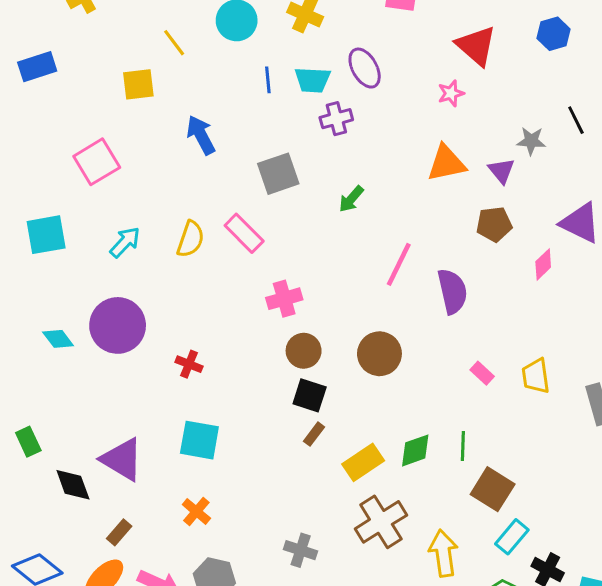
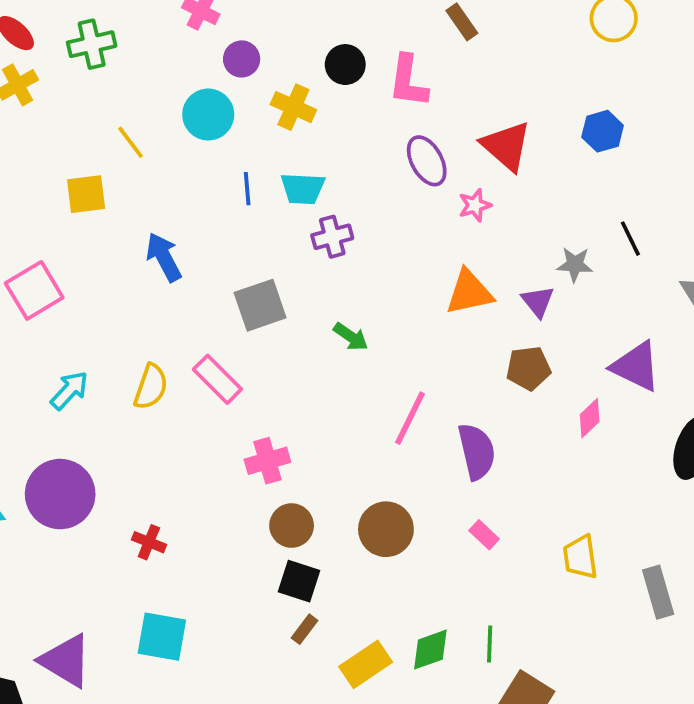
purple ellipse: (365, 68) -> (427, 161), moved
green arrow: (351, 199) -> (351, 337), turned -96
pink rectangle: (482, 373) -> (484, 535), moved

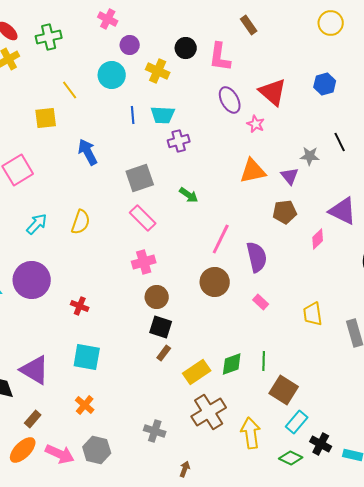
pink star: (475, 205) -> (256, 124), turned -30
pink rectangle: (217, 379) -> (143, 218), moved
brown circle: (386, 529) -> (215, 282), moved

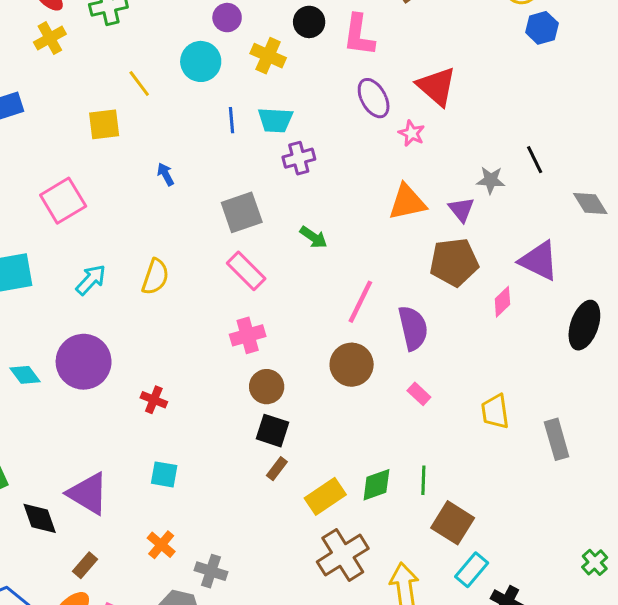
blue hexagon: (325, 84) -> (542, 28), moved
blue arrow: (88, 152) -> (166, 174), size x0.6
brown pentagon: (285, 212) -> (454, 262), size x1.4
cyan square: (87, 357) -> (164, 474), size x0.7
gray cross: (155, 431) -> (211, 571), moved

